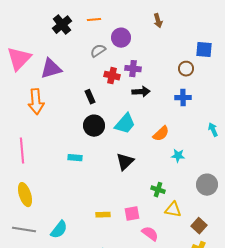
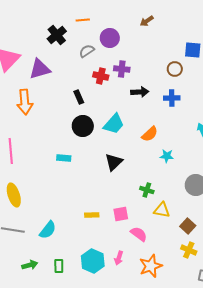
brown arrow: (158, 21) -> (147, 21), turned 72
black cross: (62, 25) -> (57, 35), moved
black arrow: (141, 92) -> (140, 92), moved

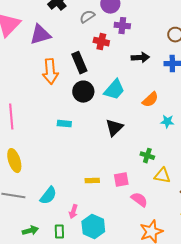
purple cross: (122, 69) -> (122, 26), moved
black rectangle: (79, 97) -> (79, 63), size x1.5
orange arrow: (25, 102) -> (50, 72), moved
pink arrow: (119, 258) -> (73, 212), moved

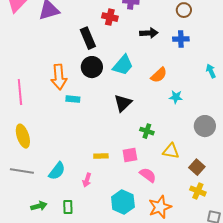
orange arrow: (50, 72) -> (59, 77), moved
green cross: (147, 156) -> (147, 131), moved
pink arrow: (73, 212) -> (87, 180), moved
cyan hexagon: (93, 227) -> (123, 202), moved

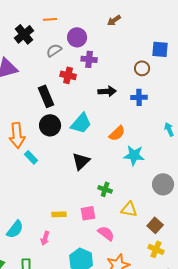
cyan star: (176, 97) -> (134, 155), size x1.5
cyan rectangle: (73, 99) -> (31, 157), turned 40

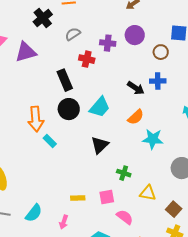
purple circle: (77, 37) -> (135, 35), moved
black arrow: (107, 91) -> (136, 88), moved, turned 36

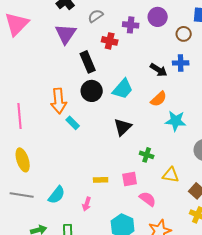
purple triangle: (26, 52) -> (66, 34), moved, turned -40

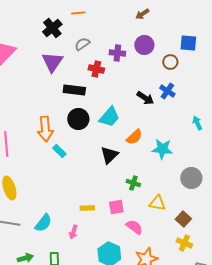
black rectangle: (88, 62) -> (74, 90), turned -60
blue cross: (181, 63) -> (167, 91), turned 35
orange semicircle: (159, 99) -> (134, 137), moved

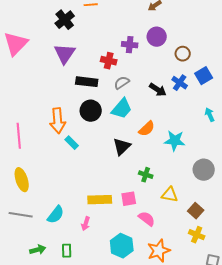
blue square: (188, 43) -> (204, 76), moved, turned -36
gray semicircle: (82, 44) -> (122, 83), moved
yellow rectangle: (87, 208) -> (100, 200), size x1.6

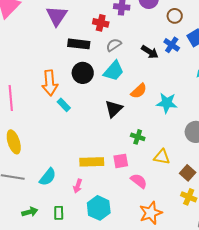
cyan hexagon: (122, 246) -> (99, 208), moved

